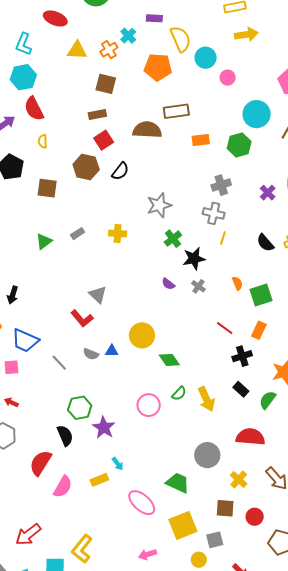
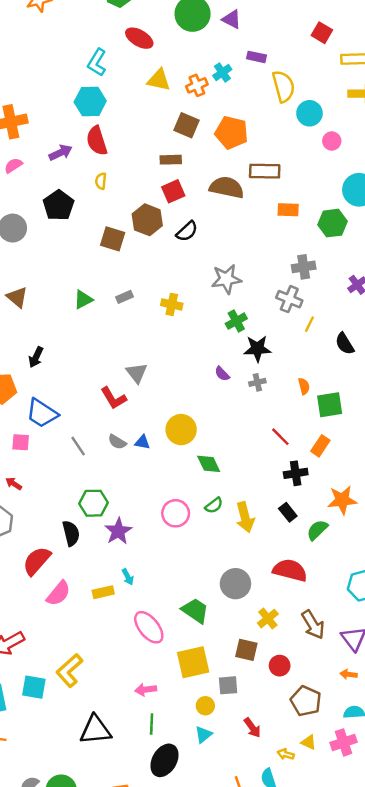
orange pentagon: (158, 67) -> (231, 133), moved
brown square: (47, 188) -> (113, 239), moved
yellow line: (223, 238) -> (309, 324), moved
gray cross: (198, 286) -> (257, 382), turned 32

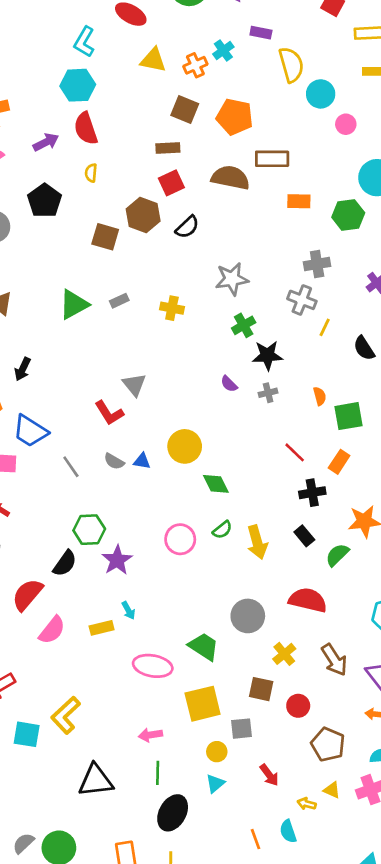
green triangle: (83, 300) -> (74, 305), size x1.4
black semicircle: (71, 533) -> (65, 563), turned 50
pink ellipse: (149, 627) -> (153, 666), turned -40

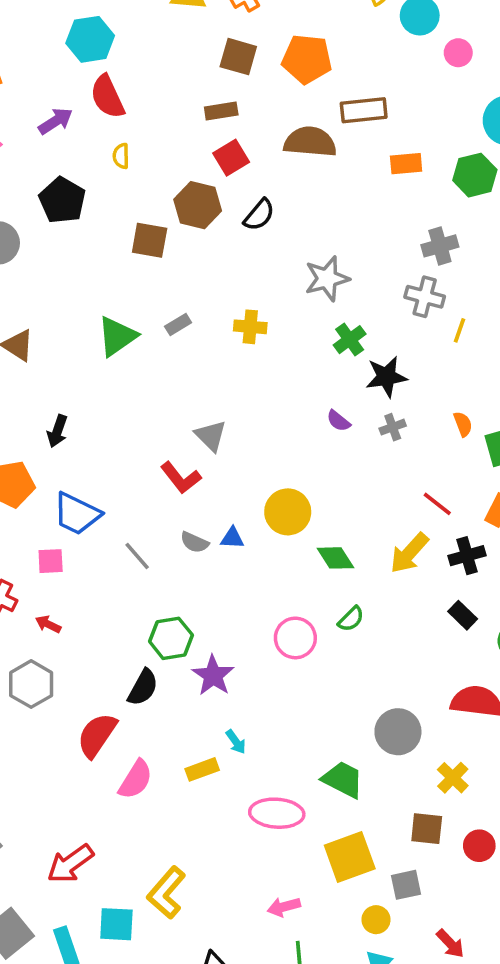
yellow arrow: (257, 542) -> (409, 553), moved, turned 64

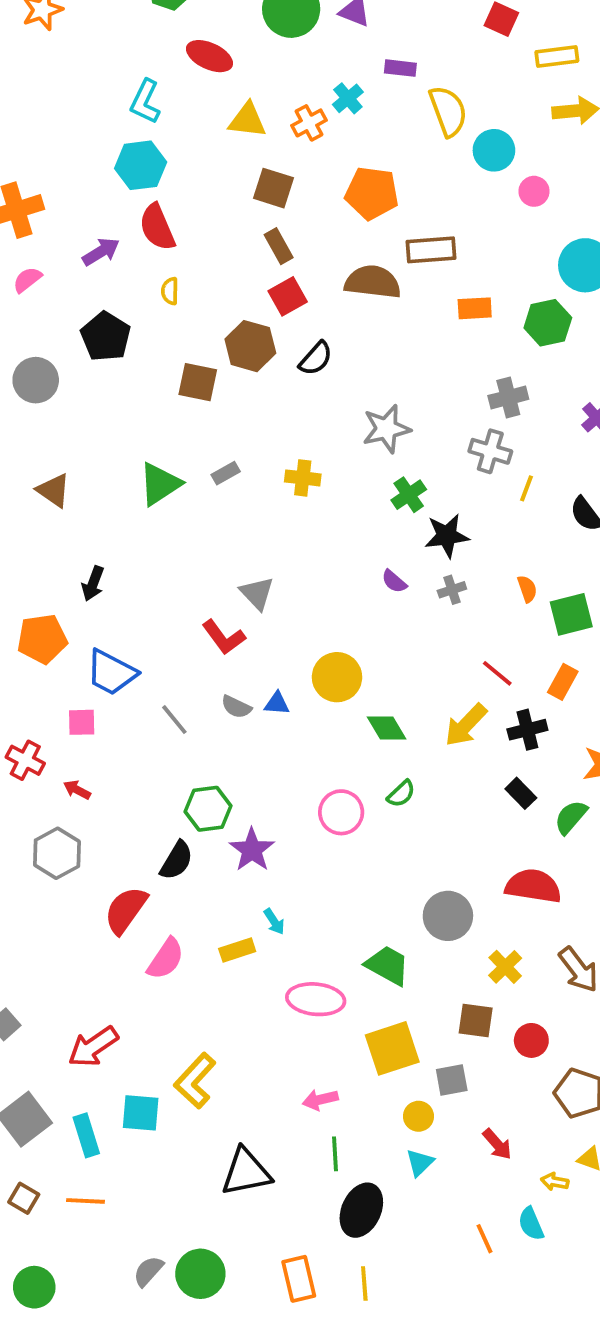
brown square: (238, 57) -> (273, 188), moved
brown rectangle: (221, 111) -> (279, 246), turned 68

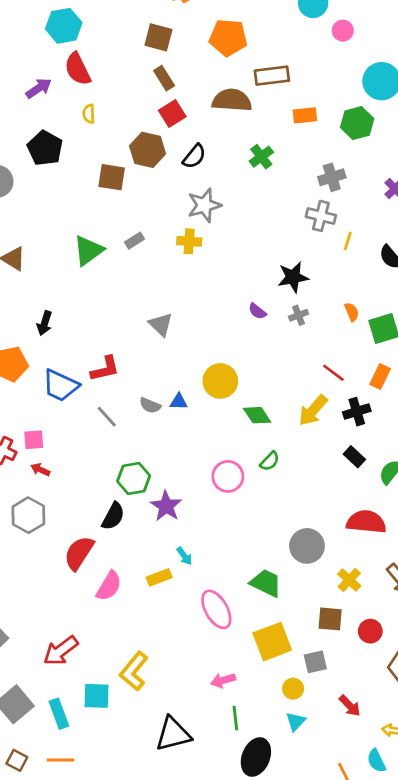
gray star: (386, 429) -> (204, 205), moved
green cross: (409, 495) -> (261, 157), moved
red L-shape: (224, 637) -> (105, 369), moved, turned -64
pink square: (82, 722) -> (34, 440), moved
pink ellipse: (316, 999) -> (216, 609), turned 57

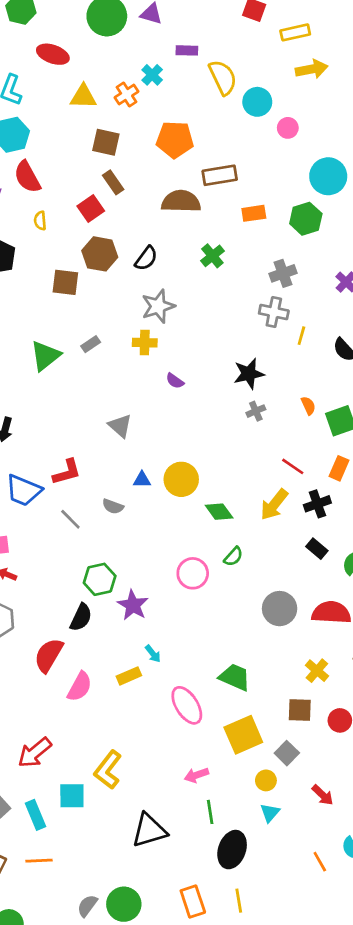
red square: (172, 113) -> (91, 208), moved
purple semicircle: (257, 311) -> (175, 381), moved
blue triangle: (179, 402) -> (142, 480), moved
gray circle: (307, 546) -> (280, 609), moved
gray square: (315, 662) -> (287, 753), turned -30

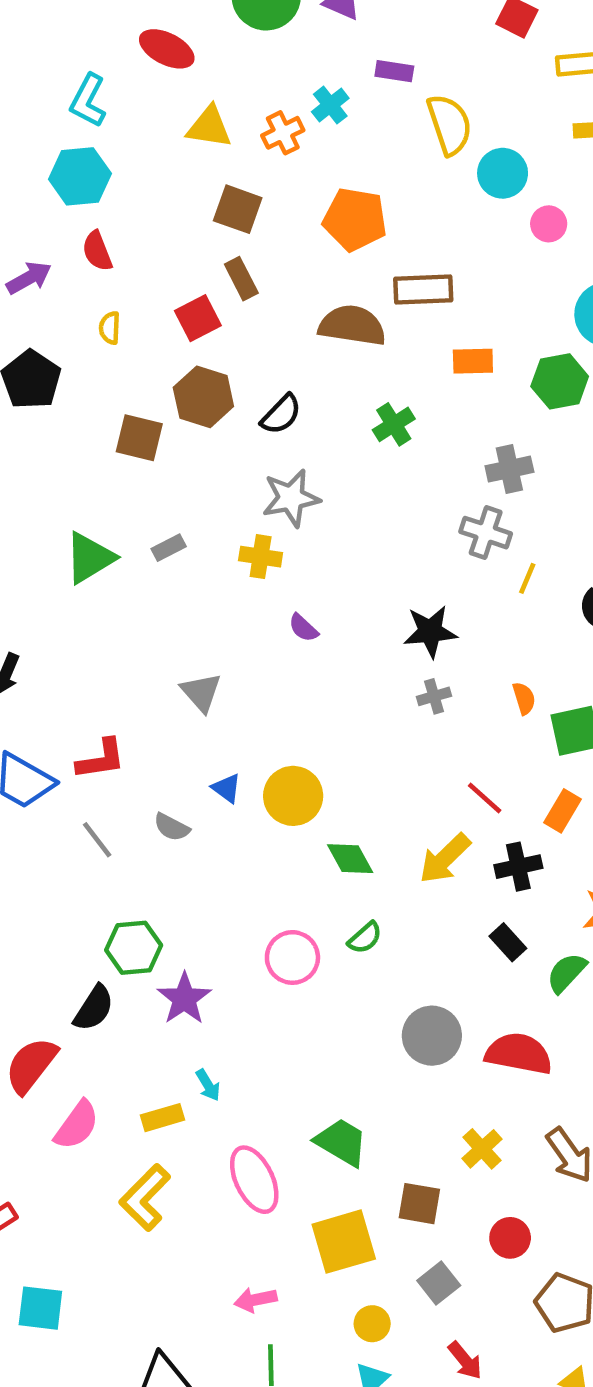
red semicircle: (27, 177) -> (97, 251), size x0.7
blue triangle: (142, 480) -> (227, 788), turned 30
brown square: (300, 710) -> (419, 1204), moved
gray square: (287, 753) -> (439, 1283), moved
yellow L-shape: (108, 770) -> (145, 1198), moved

